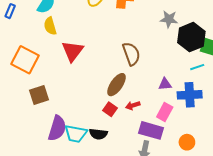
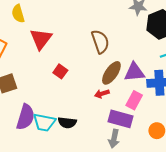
purple triangle: (165, 84) -> (134, 72), size x1.5
brown ellipse: (117, 85) -> (111, 73), moved
red square: (110, 109) -> (60, 71), moved

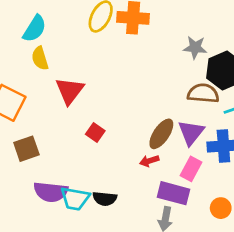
brown semicircle: (100, 42) -> (203, 93), moved, turned -65
purple triangle: (134, 72) -> (191, 133), turned -45
purple semicircle: (26, 117) -> (51, 192), turned 80

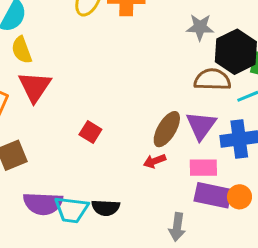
red triangle: (70, 91) -> (35, 87), moved
pink rectangle: (191, 169) -> (203, 168), turned 65
purple rectangle: (174, 193) -> (213, 195), moved
orange circle: (221, 208) -> (239, 197), moved

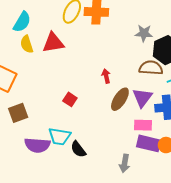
red triangle: (35, 87) -> (53, 43), moved, turned 45
red arrow: (155, 161) -> (106, 76), moved, turned 96
black semicircle: (106, 208) -> (78, 149), turned 48
cyan trapezoid: (71, 210) -> (60, 136), moved

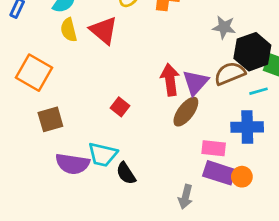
red triangle: (53, 43) -> (104, 30), turned 45
brown semicircle: (151, 68) -> (230, 73), turned -30
red arrow: (106, 76) -> (170, 80), size x1.6
purple triangle: (142, 98) -> (196, 82), moved

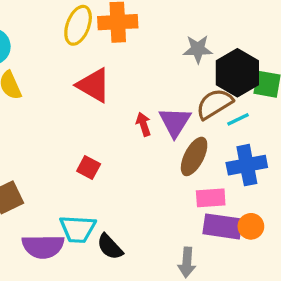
red triangle: (104, 30) -> (94, 85), moved
red arrow: (170, 80) -> (143, 124), size x0.6
cyan line: (259, 91) -> (238, 119), moved
brown ellipse: (186, 112) -> (194, 156), moved

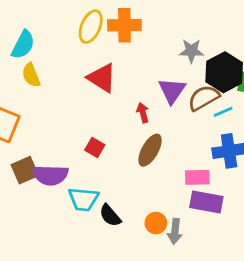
purple triangle: (175, 122) -> (172, 91), moved
brown ellipse: (194, 156) -> (150, 150), moved
orange circle: (251, 226) -> (156, 223), moved
purple semicircle: (43, 246) -> (50, 175), moved

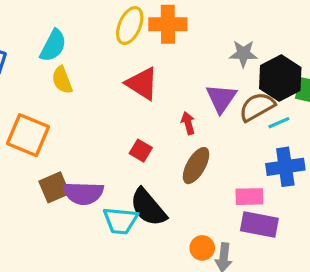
red square: (95, 148) -> (141, 151), moved
black semicircle: (110, 215) -> (148, 207), moved, size x1.5

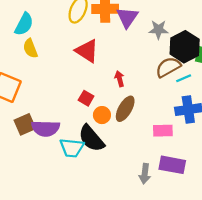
purple triangle: (221, 98) -> (127, 17), moved
purple rectangle: (259, 225) -> (172, 165), moved
orange circle: (202, 248) -> (102, 115), moved

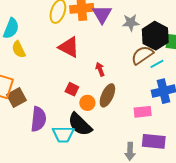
brown square: (25, 124) -> (17, 97), moved
purple semicircle: (46, 128) -> (38, 119), turned -80

